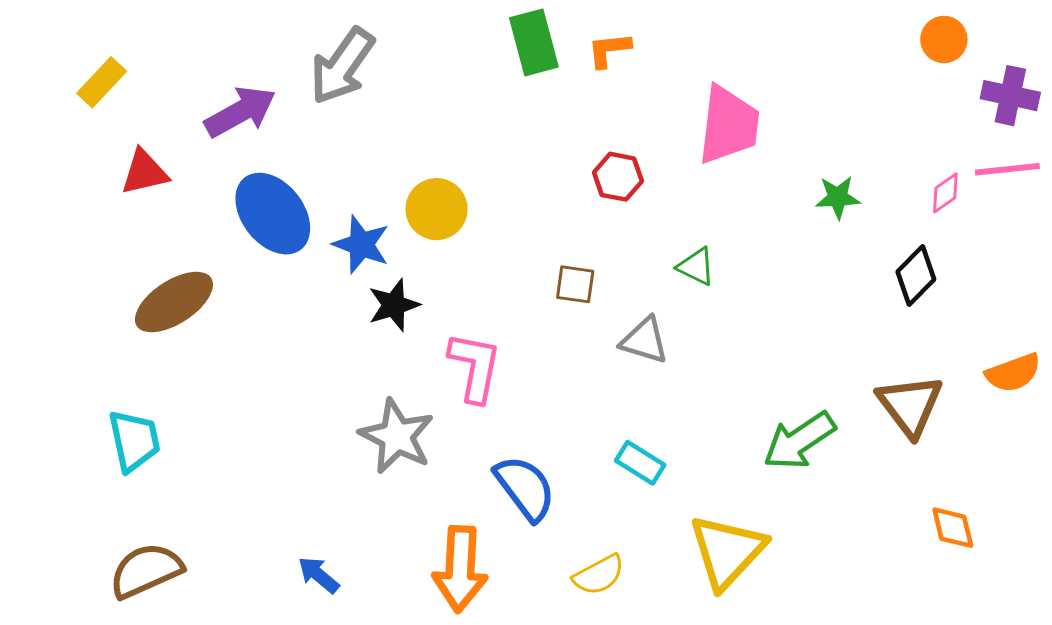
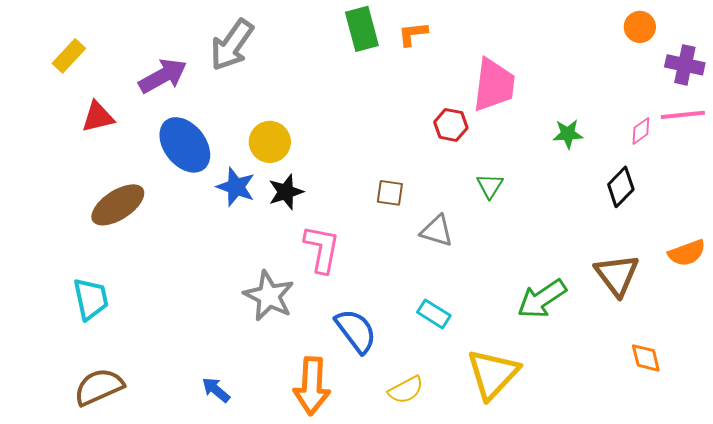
red hexagon: (618, 177) -> (451, 125), moved
yellow circle: (437, 209) -> (270, 142), moved
blue star: (361, 245) -> (236, 187), moved
green triangle: (696, 267) -> (490, 186), moved, turned 36
black star: (394, 305) -> (286, 192), moved

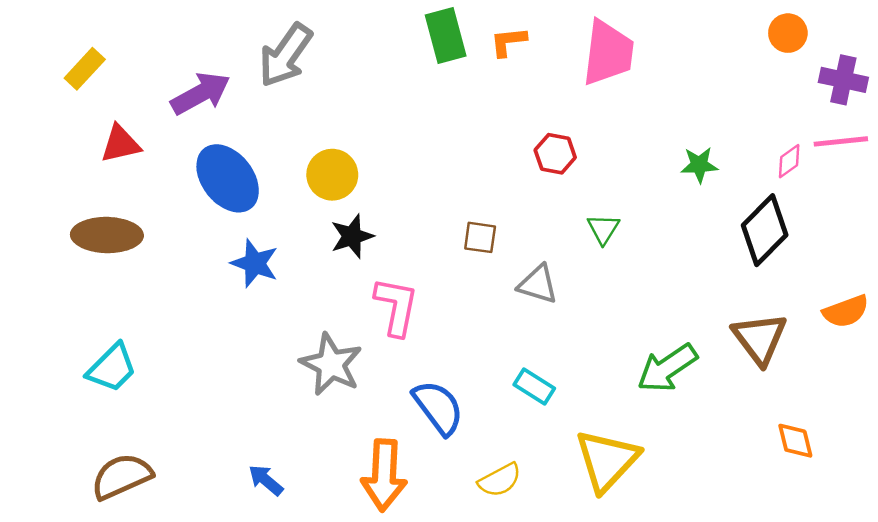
pink trapezoid: (494, 85) -> (608, 53), moved
blue star: (236, 187) -> (255, 263), moved
black diamond: (621, 187) -> (765, 230), size x1.4
brown ellipse: (118, 205) -> (107, 235), moved, turned 34
cyan trapezoid: (91, 299) -> (112, 368), turned 57

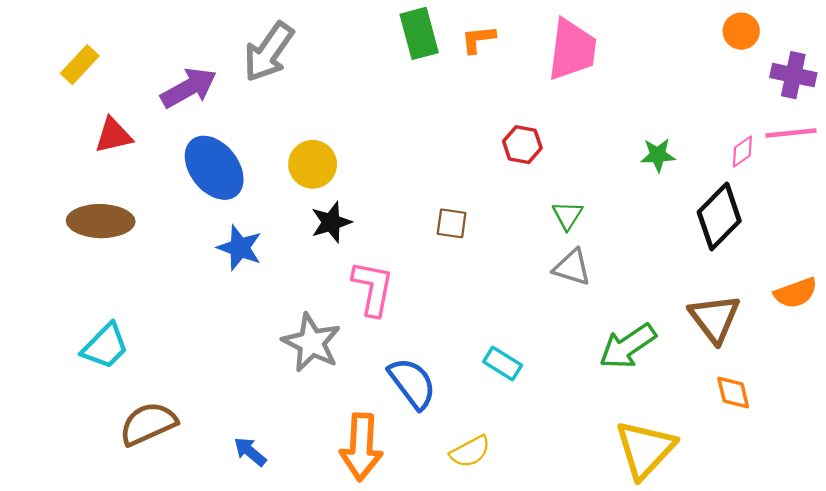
gray triangle: (538, 284) -> (572, 267), moved
orange diamond: (795, 441) -> (733, 393), moved
yellow triangle: (607, 460) -> (645, 449), moved
brown semicircle: (122, 476) -> (148, 424), moved

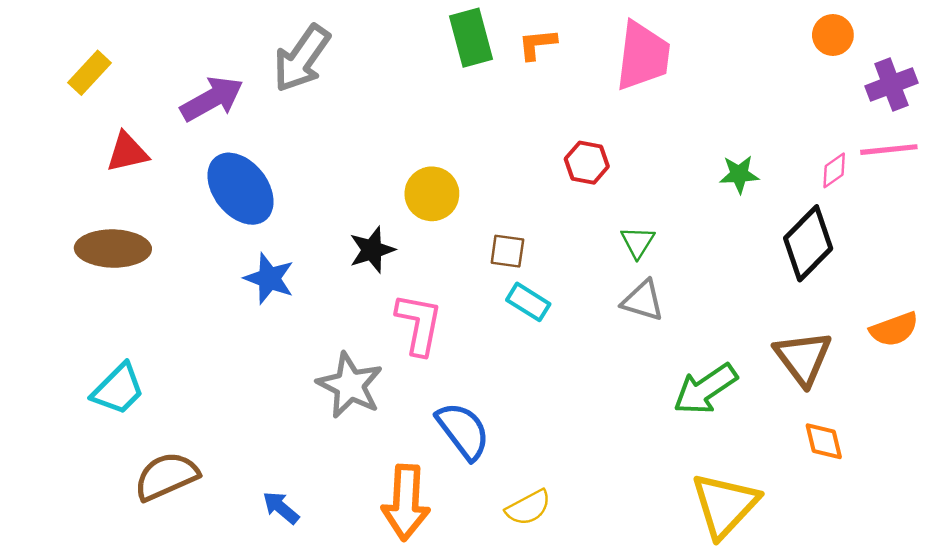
purple cross: (793, 75) -> (891, 84), turned -33
yellow circle: (313, 164) -> (432, 194), moved
cyan rectangle: (503, 364) -> (528, 302), moved

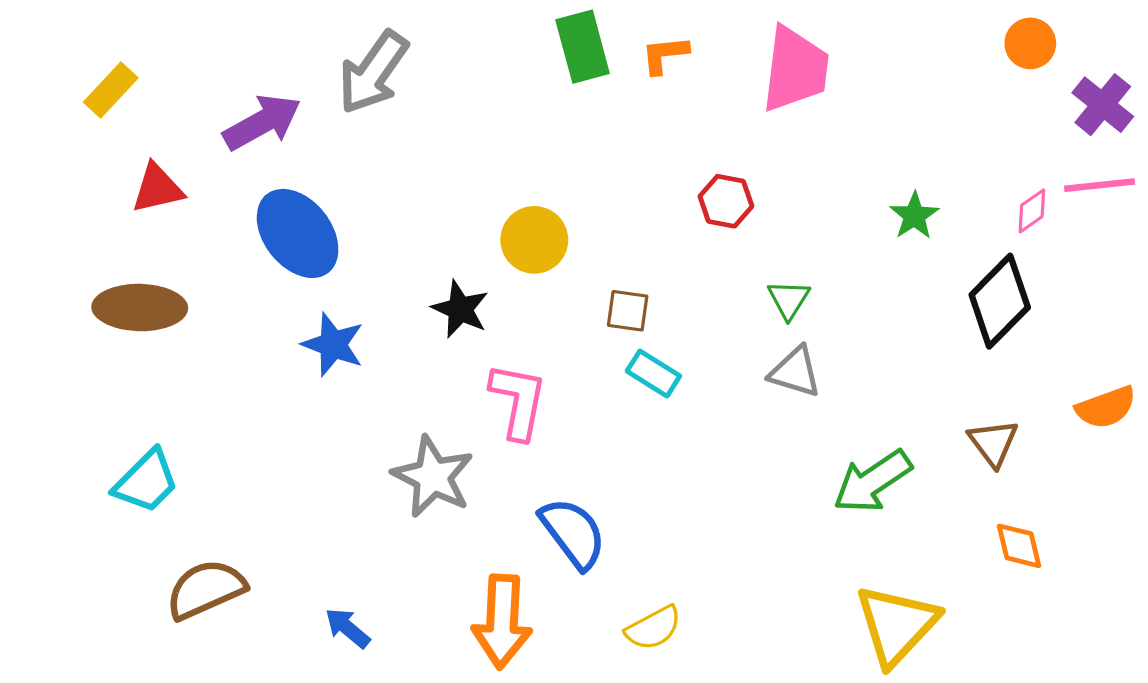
purple cross: (891, 84) -> (1103, 105), turned -30
green star: (739, 174) -> (914, 216), turned -30
black star: (372, 250) -> (460, 309), turned -30
brown triangle: (803, 358) -> (993, 443), size x0.7

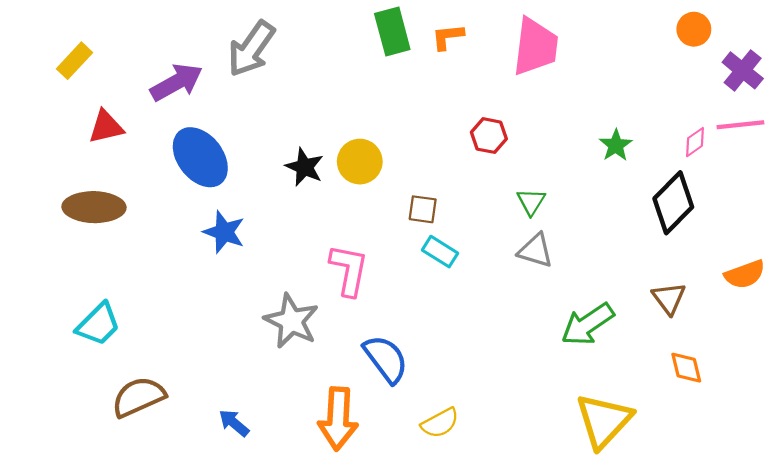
black star: (460, 309) -> (304, 167), moved

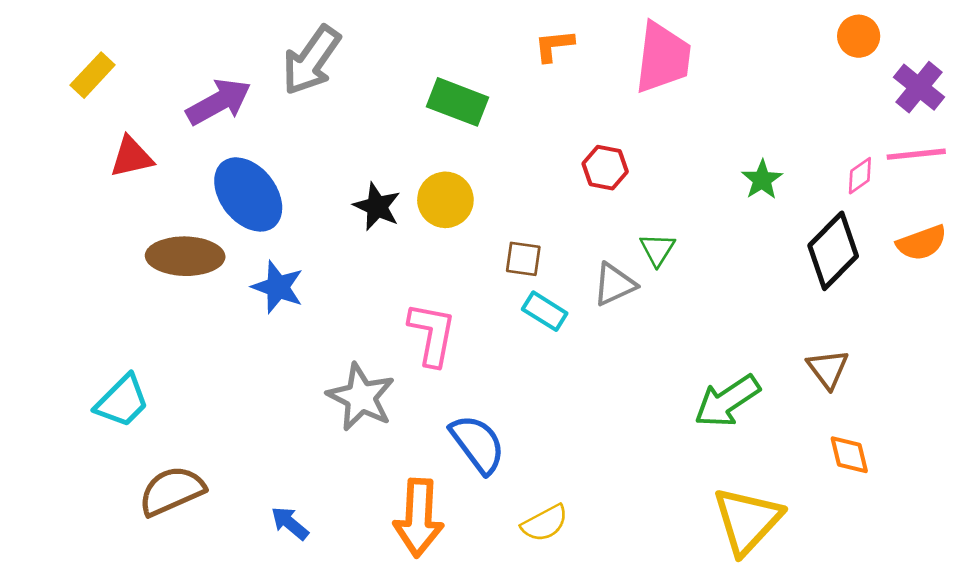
green rectangle: (392, 31) -> (457, 102), moved, turned -54
brown ellipse: (94, 207) -> (185, 256), moved
gray triangle: (535, 251) -> (614, 284), moved, turned -42
orange semicircle: (745, 274) -> (922, 243), moved

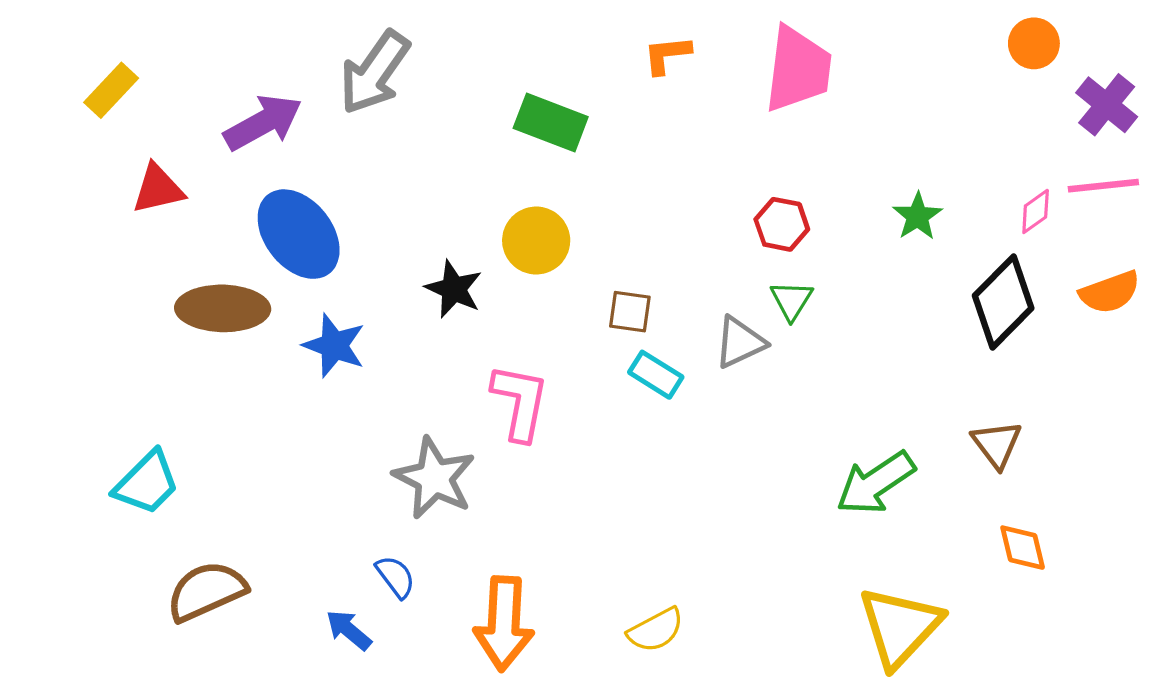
red hexagon: (605, 168) -> (782, 224), moved
black star: (377, 207) -> (454, 289), moved
blue semicircle: (478, 444) -> (396, 577), moved, size x0.6

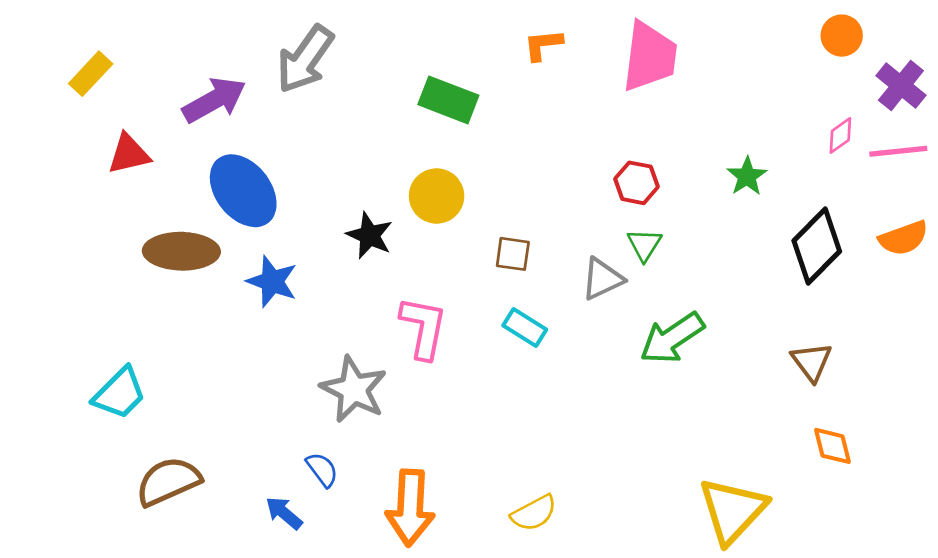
pink diamond: (1036, 211) -> (840, 135), moved
cyan rectangle: (656, 375) -> (525, 328), moved
green arrow: (876, 483) -> (672, 338), moved

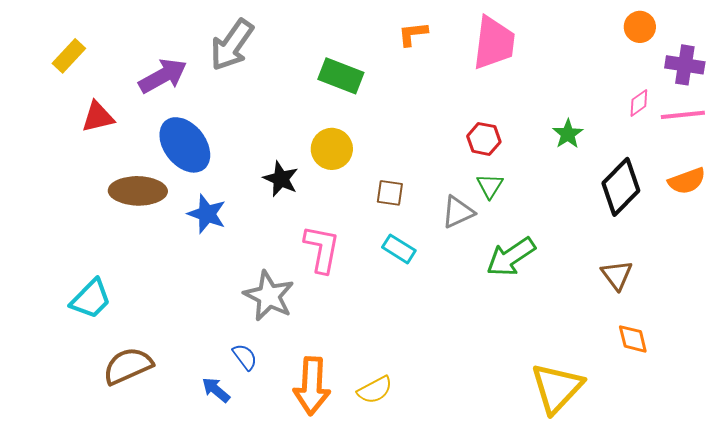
purple cross: (901, 86) -> (685, 65), turned -30
yellow semicircle: (534, 513) -> (375, 390), moved

